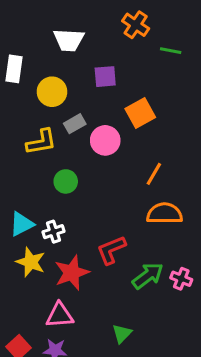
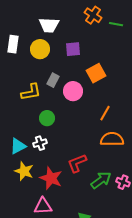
green line: (171, 51) -> (116, 24), moved
yellow circle: (52, 92) -> (40, 49), moved
gray rectangle: (75, 124) -> (53, 80), turned -32
white cross: (54, 232) -> (40, 143), moved
red star: (72, 273) -> (51, 178), turned -30

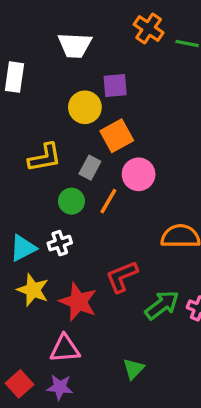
yellow circle: (40, 49) -> (85, 107), moved
orange square: (96, 73) -> (117, 136), moved
gray rectangle: (53, 80) -> (90, 168), moved
pink circle: (73, 91) -> (139, 174), moved
orange line: (105, 113) -> (108, 201), moved

